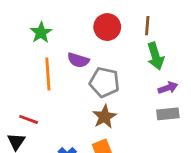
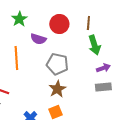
green star: (41, 33) -> (19, 19), moved
purple semicircle: (78, 60) -> (38, 39), moved

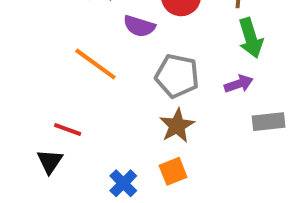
orange line: (16, 58) -> (95, 64), turned -50
purple arrow: (103, 68) -> (239, 84), moved

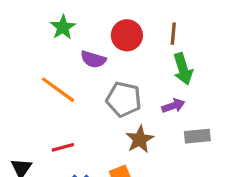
brown star: (177, 126) -> (140, 139), moved
red line: (68, 130) -> (63, 147), moved, turned -35

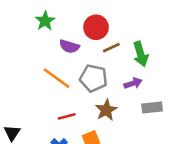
brown line: (173, 34) -> (111, 48), moved, turned 60
orange line: (58, 90) -> (57, 78), moved
red line: (63, 147) -> (67, 116), moved

